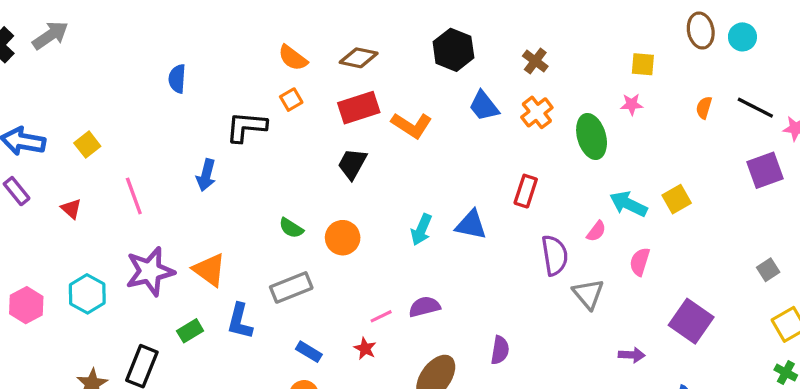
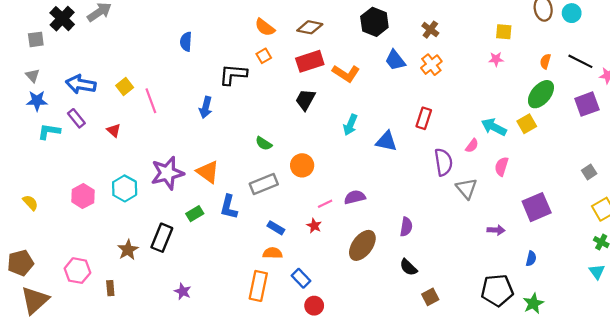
green ellipse: (592, 136) -> (541, 94), moved, turned 56
pink line: (134, 196) -> (151, 101), moved
cyan arrow: (421, 230) -> (350, 125), moved
orange circle: (343, 238) -> (302, 165), moved
purple square: (691, 321) -> (537, 207), turned 32

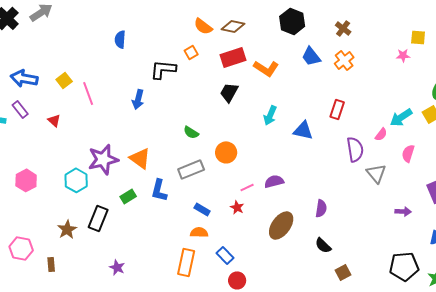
orange semicircle: (265, 27) -> (203, 26), moved
yellow square: (504, 32) -> (418, 37), moved
cyan arrow: (494, 127) -> (401, 117), turned -60
cyan hexagon: (125, 188) -> (76, 180), moved

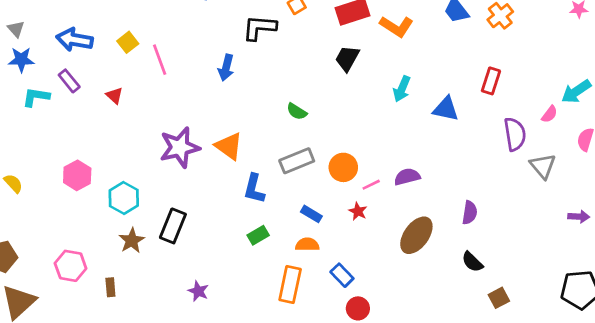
orange circle: (226, 152) -> (343, 167), moved
cyan hexagon: (76, 180) -> (124, 198), moved
green rectangle: (128, 196) -> (258, 235), moved

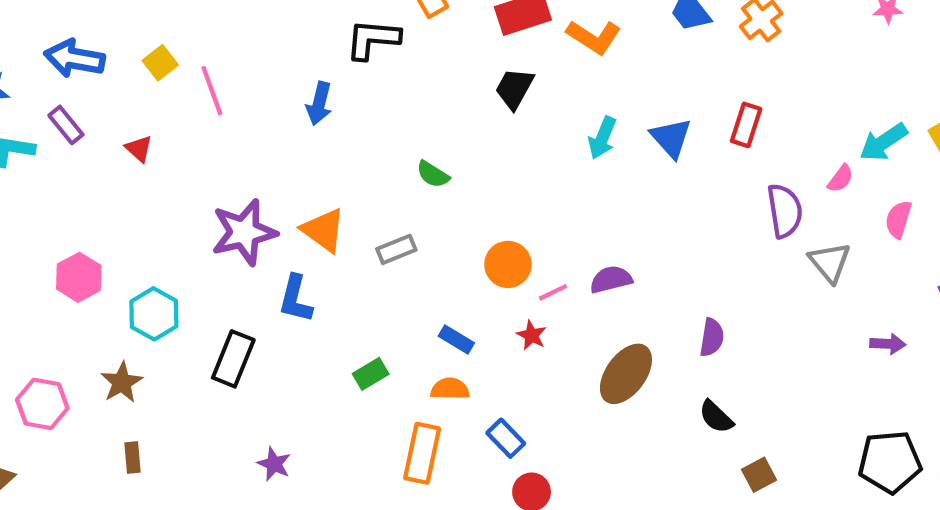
blue triangle: (446, 109) -> (671, 138), moved, turned 36
gray rectangle: (297, 161) -> (396, 249), moved, size x0.7
blue L-shape: (254, 189) -> (296, 299), moved
brown star: (132, 241) -> (122, 382), moved
pink hexagon: (71, 266) -> (42, 404), moved

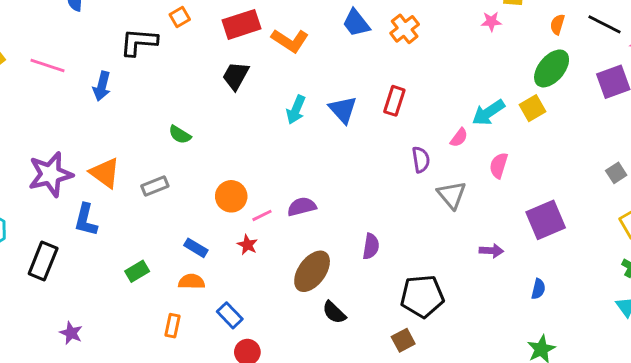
pink line: (212, 91) -> (48, 66), moved, turned -52
purple semicircle: (785, 211) -> (421, 160), size x0.7
black semicircle: (716, 417) -> (334, 312), moved
orange rectangle: (422, 453) -> (172, 326), size x0.6
black pentagon: (890, 462) -> (422, 296), moved

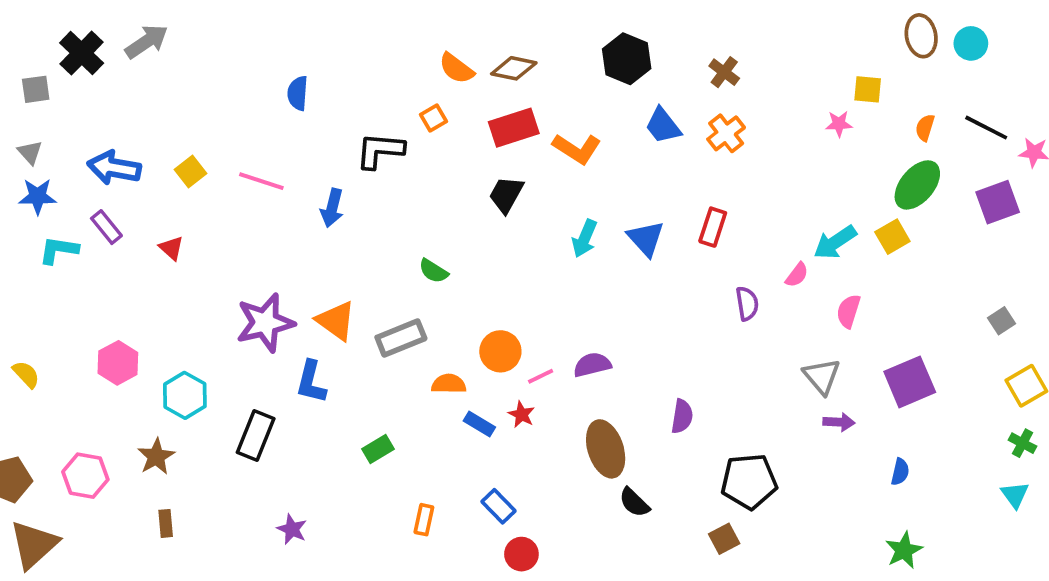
gray rectangle: (155, 186) -> (401, 338), size x1.4
gray triangle: (452, 195) -> (822, 376), moved
blue rectangle: (196, 248) -> (479, 424), moved
brown ellipse: (312, 271) -> (606, 449), turned -54
orange semicircle: (192, 282) -> (449, 384), moved

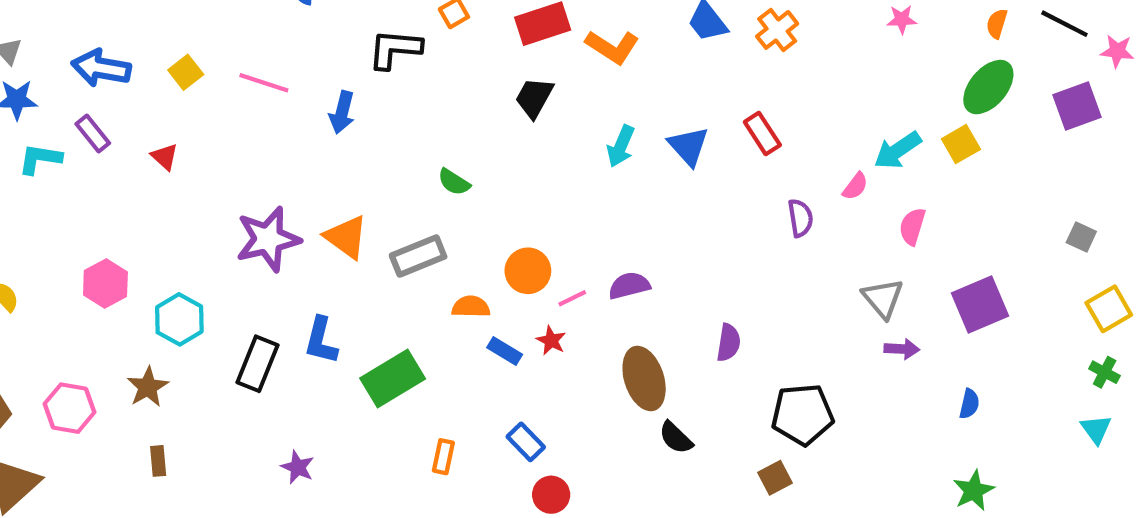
red rectangle: (713, 227) -> (762, 133), turned -51
gray square: (1001, 321) -> (1081, 237), turned -32
blue L-shape: (311, 382) -> (321, 340), moved
green rectangle: (378, 449) -> (393, 379), size x1.8

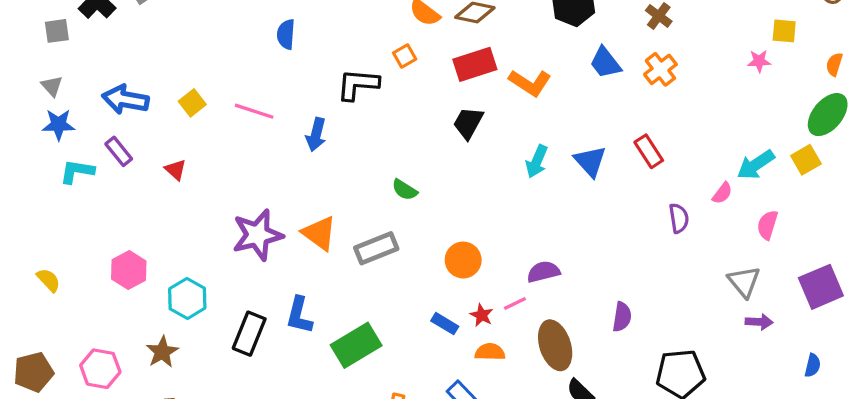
pink line: (572, 298) -> (515, 303), moved
orange semicircle: (471, 307) -> (490, 352), moved

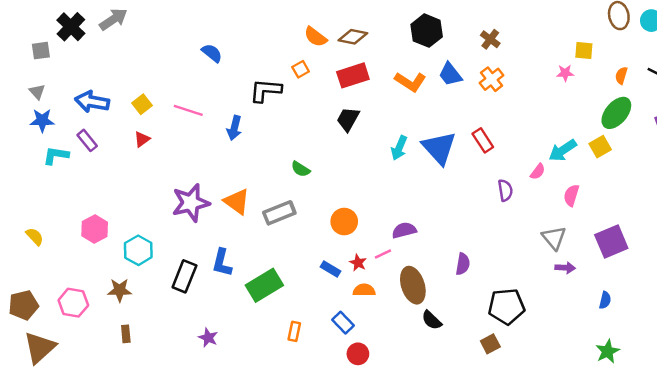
blue semicircle: (286, 34) -> (212, 53), turned 125
orange L-shape: (530, 83) -> (410, 82), moved
blue triangle: (590, 161) -> (439, 148), size x1.4
red triangle: (176, 170) -> (142, 139), moved, turned 42
brown star: (162, 352) -> (120, 290), turned 30

